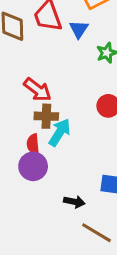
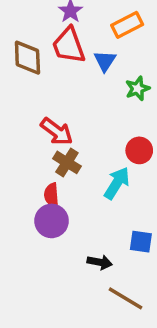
brown cross: (46, 116) -> (67, 162), turned 30
cyan arrow: (60, 132) -> (117, 183), moved

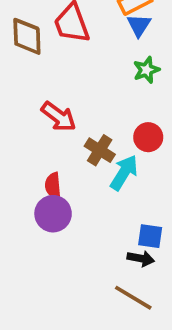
blue triangle: (105, 61) -> (139, 25), moved
brown cross: (67, 162) -> (100, 150), moved
black arrow: (100, 262) -> (141, 258), moved

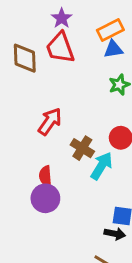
blue triangle: (139, 25) -> (113, 49), turned 48
red arrow: (59, 117) -> (50, 122), turned -92

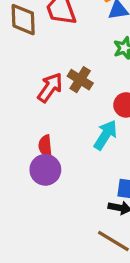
brown cross: (82, 148) -> (80, 80), moved

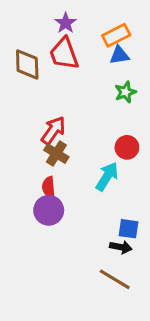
brown cross: (80, 80) -> (56, 153), moved

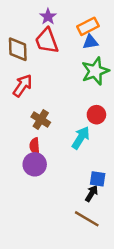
green star: (125, 92) -> (95, 71), size x1.6
red arrow: (53, 130) -> (23, 86), moved
black arrow: (121, 247) -> (92, 193), turned -70

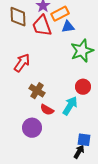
orange rectangle: (88, 26) -> (60, 14), moved
blue triangle: (90, 42) -> (68, 27), moved
brown diamond: (18, 49) -> (18, 17), moved
red semicircle: (35, 146) -> (47, 110), moved, turned -56

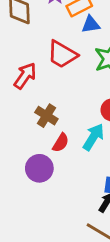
red trapezoid: (42, 26) -> (62, 54), moved, turned -40
red semicircle: (47, 110) -> (61, 143), turned -88

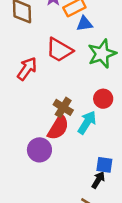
brown cross: (46, 116) -> (63, 107), moved
red semicircle: (61, 143) -> (58, 127), size x1.5

